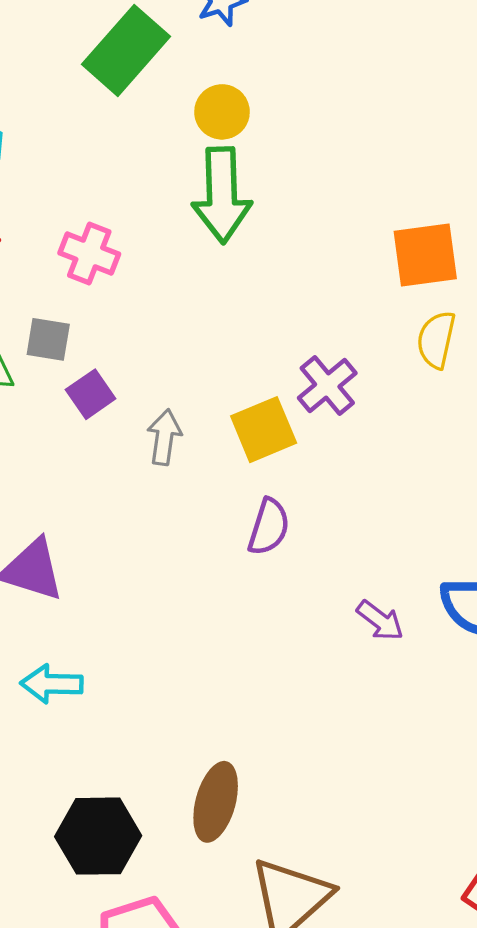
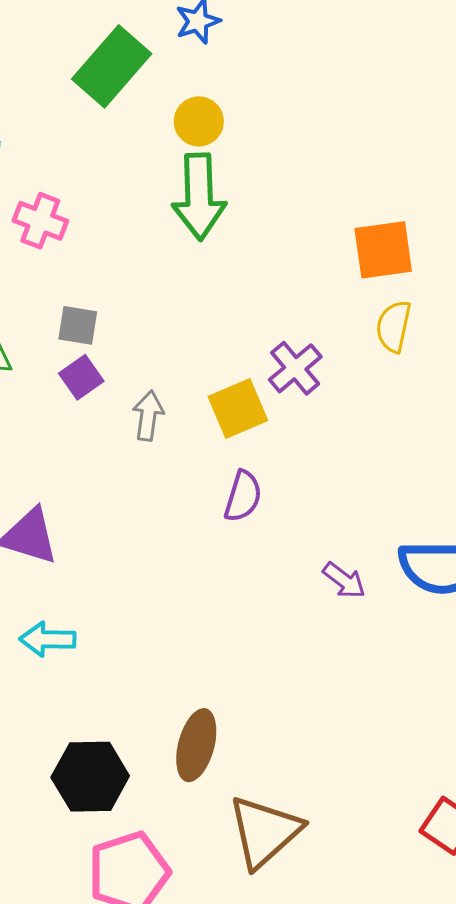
pink cross: (89, 254) -> (40, 221), moved
gray square: (48, 339) -> (78, 325), moved

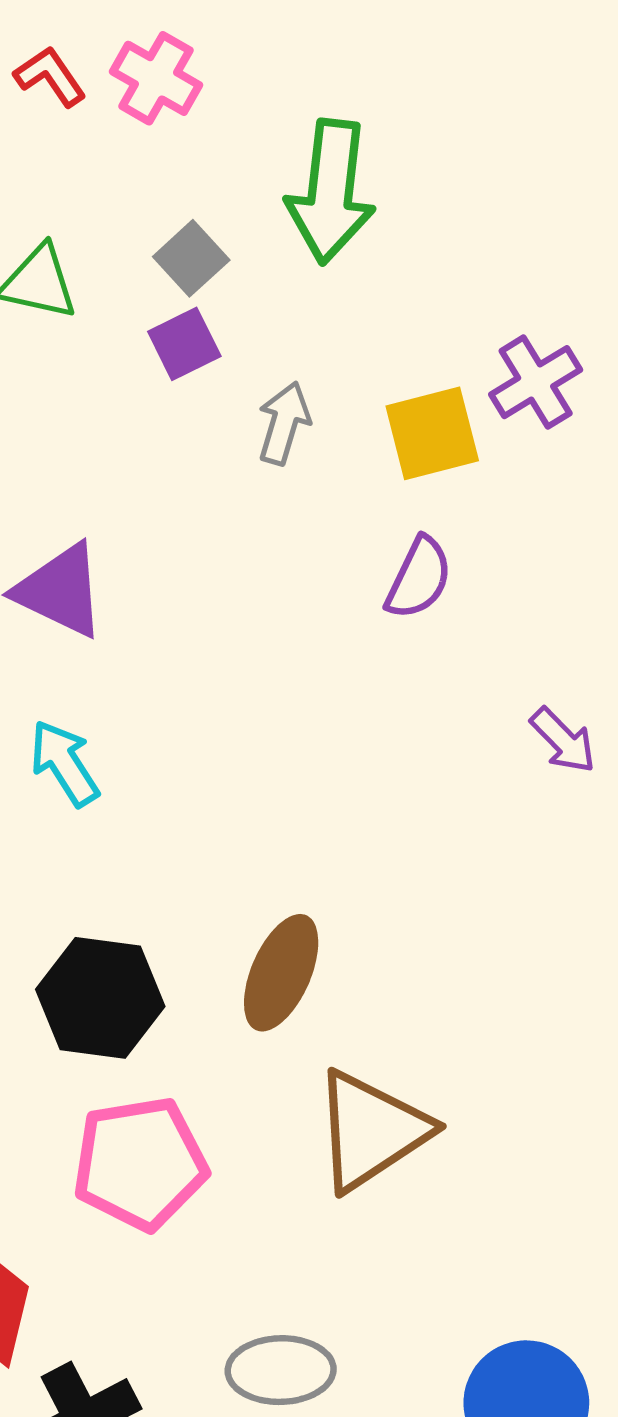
green arrow: (199, 197) -> (331, 192), moved
gray square: (78, 325) -> (191, 258), turned 30
cyan arrow: (48, 639) -> (64, 763), turned 48

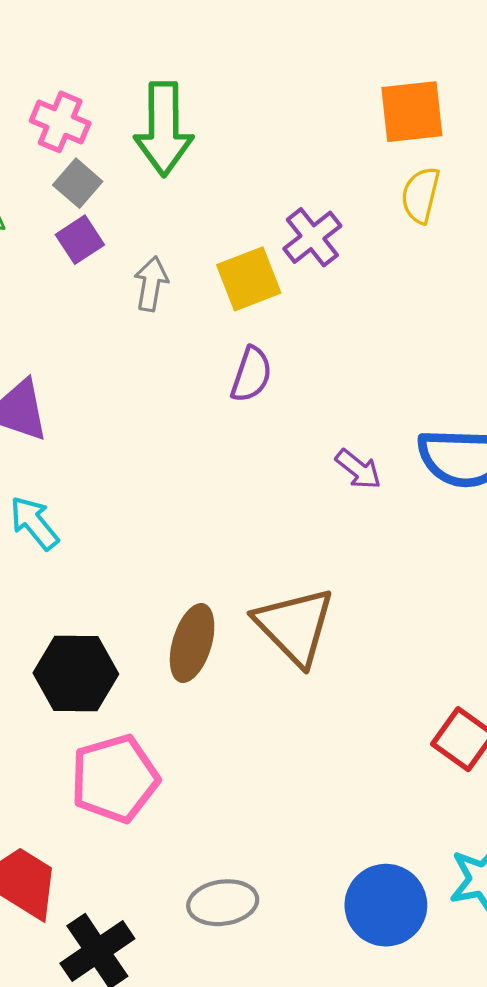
pink cross: (156, 78) -> (60, 122), moved
brown triangle: (371, 1131) -> (295, 626), moved, turned -34

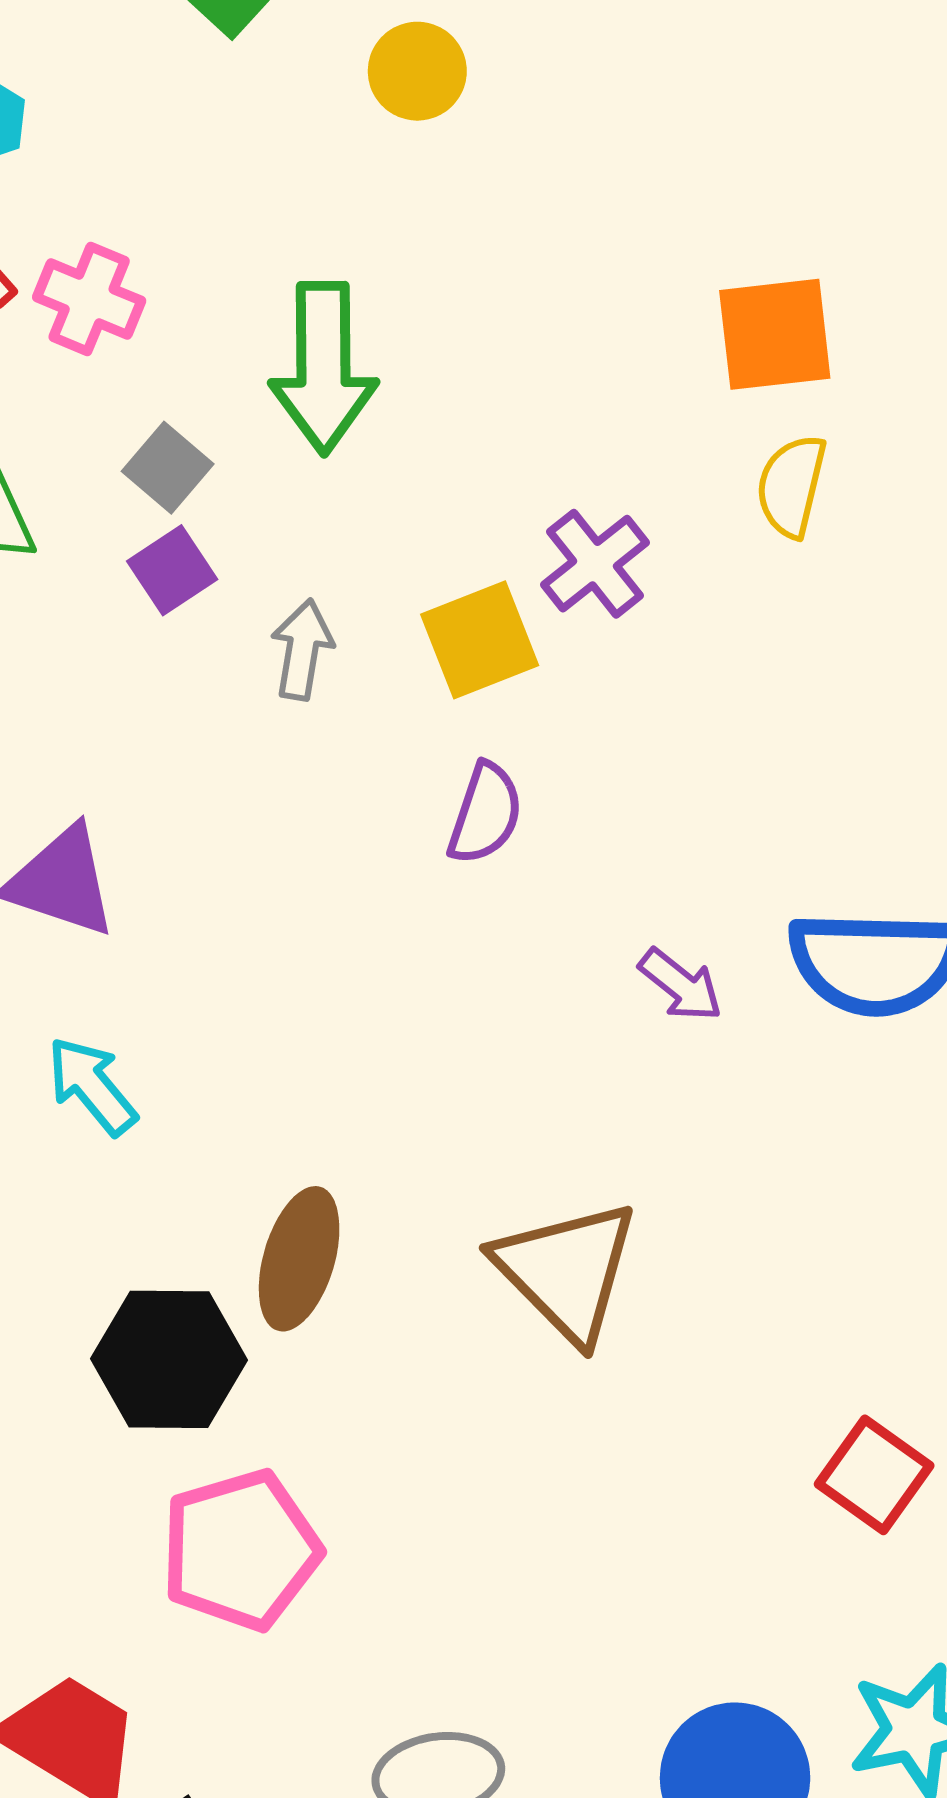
pink cross: (60, 122) -> (89, 299), moved
brown ellipse: (192, 643) -> (299, 1259), moved

